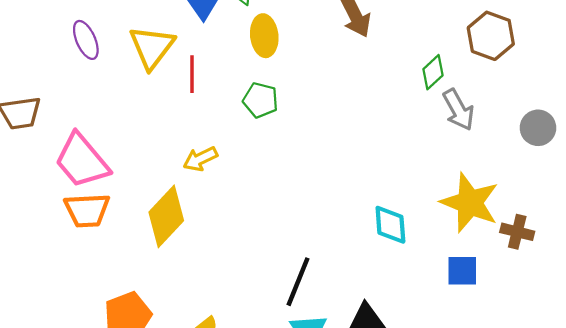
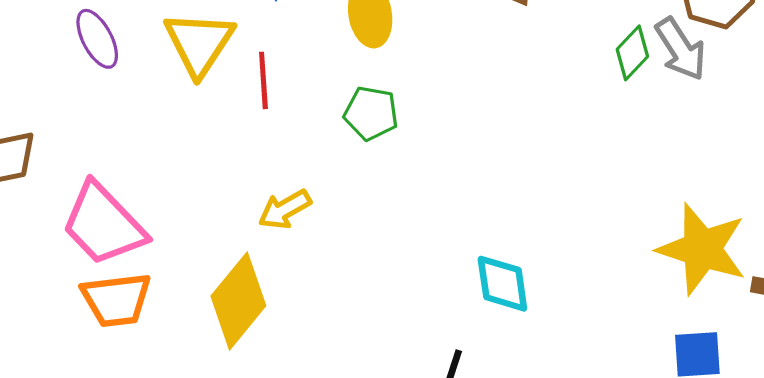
gray arrow: (458, 110) -> (681, 49), moved
cyan diamond: (390, 225) -> (502, 284), moved

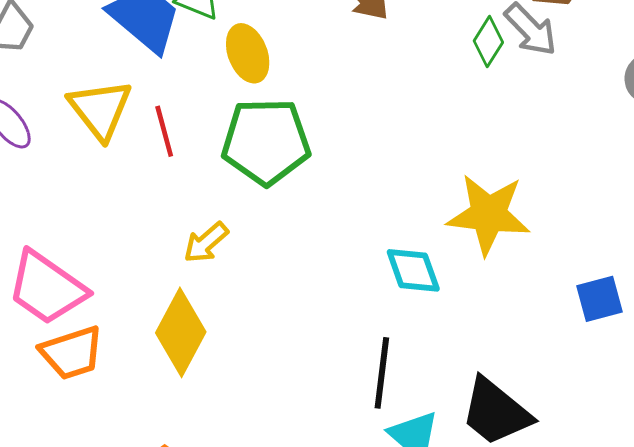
green pentagon: (371, 113) -> (266, 142), size x1.8
yellow star: (702, 249) -> (488, 214), moved

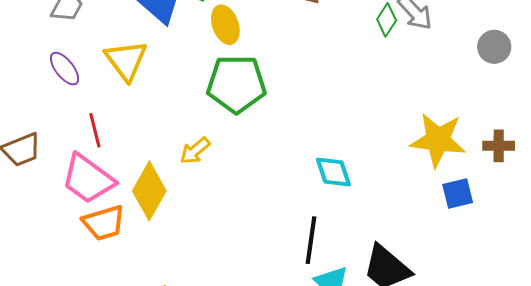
red line: (164, 131) -> (95, 130), moved
yellow star: (488, 214) -> (438, 140), moved
yellow diamond: (181, 332) -> (149, 191), moved

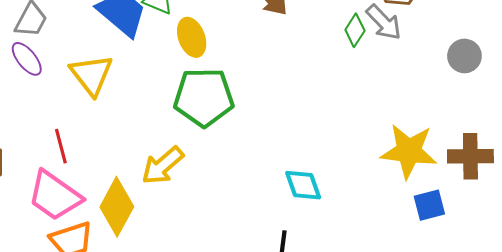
purple ellipse: (65, 69) -> (27, 59), moved
brown cross: (499, 146) -> (470, 156), size x1.4
yellow arrow: (195, 151) -> (163, 166), size x1.4

